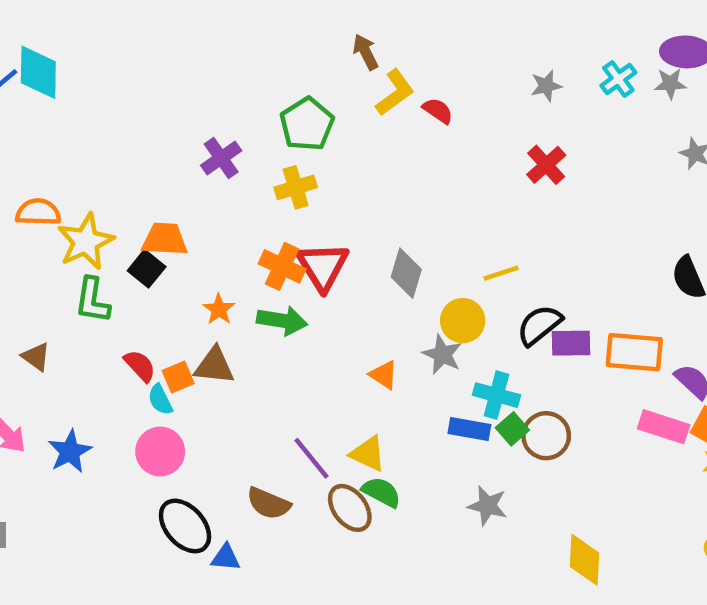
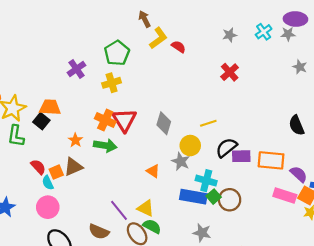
brown triangle: (214, 366) -> (73, 167), turned -30
blue rectangle: (469, 429) -> (193, 197), size x1.4

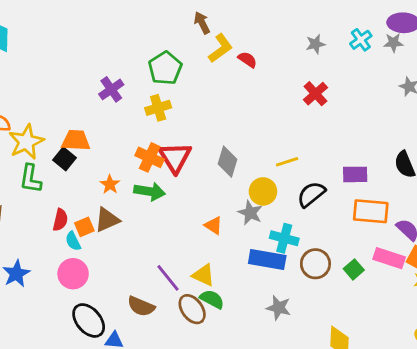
purple rectangle: (241, 156) -> (355, 174), moved
red semicircle: (38, 167) -> (60, 220), turned 56
green square: (214, 197) -> (354, 269), moved

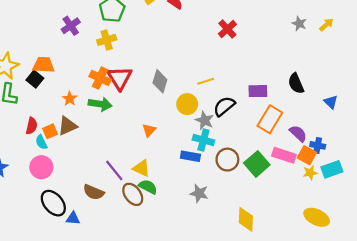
orange rectangle: (371, 211) -> (270, 119), turned -64
gray star: (250, 213) -> (205, 120), moved
orange triangle: (213, 225) -> (149, 130), turned 40
blue rectangle: (267, 260) -> (190, 156), size x0.7
green square: (354, 269) -> (257, 164), size x1.6

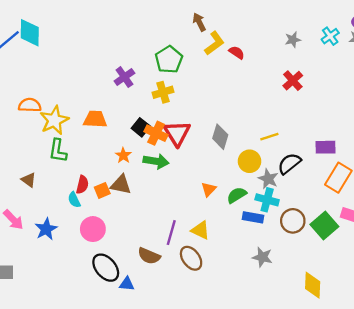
black square: (35, 79) -> (141, 127), moved
brown triangle: (67, 126) -> (121, 185), turned 36
cyan semicircle: (41, 142) -> (74, 200), moved
purple line: (114, 170) -> (171, 233), turned 55
green semicircle: (148, 187) -> (237, 195), moved, turned -60

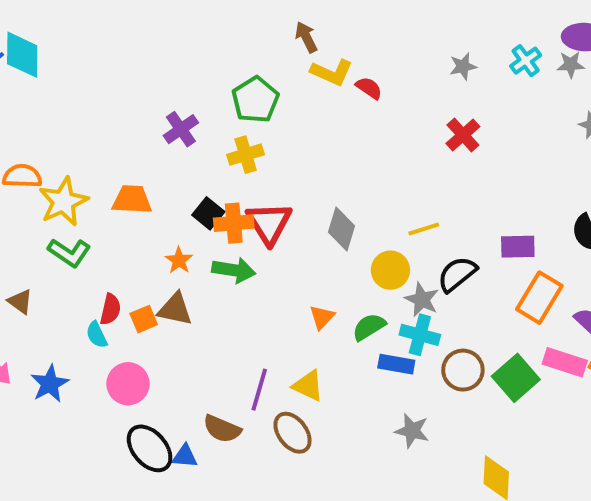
yellow L-shape: (214, 43) -> (332, 72), turned 60
orange cross: (156, 133) -> (234, 223), turned -30
green L-shape: (58, 151) -> (69, 253), turned -65
blue triangle: (127, 284) -> (185, 456), moved

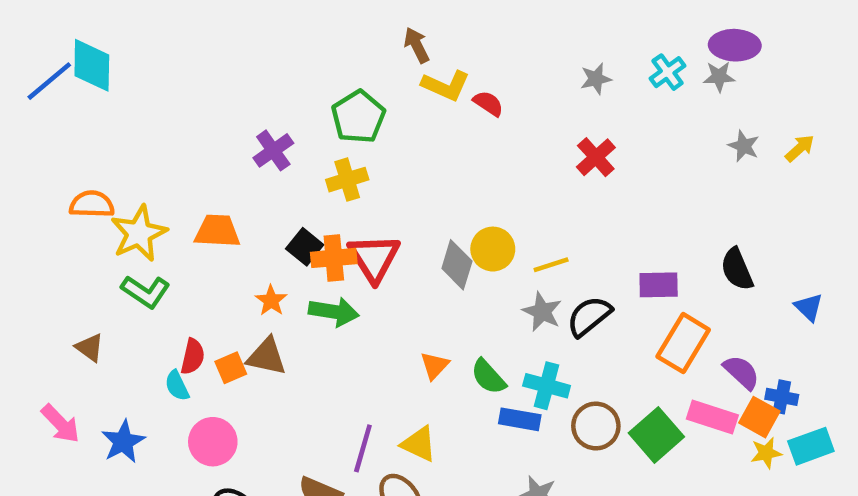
yellow circle: (390, 270) -> (493, 249), moved
gray star: (422, 300) -> (542, 312), moved
green semicircle: (369, 327) -> (488, 377), turned -100

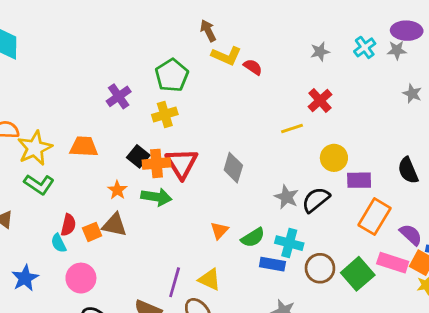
yellow circle: (493, 249) -> (334, 158), moved
yellow line: (551, 265) -> (292, 128), moved
green semicircle: (488, 377) -> (253, 238), turned -80

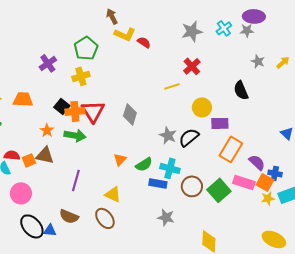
gray star: (320, 52) -> (192, 31), size x1.5
black semicircle: (408, 170) -> (241, 90), moved
red semicircle: (68, 225) -> (12, 155), turned -98
purple line: (175, 282) -> (76, 180), moved

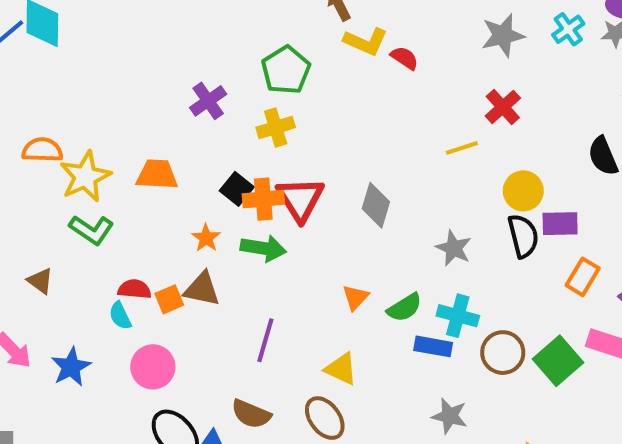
black semicircle: (189, 137) -> (523, 236), moved, turned 115
orange rectangle: (231, 149) -> (583, 277), size x0.7

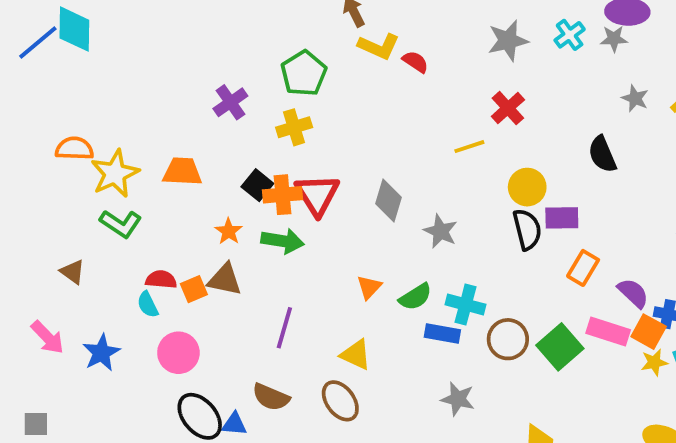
gray star: (454, 248) -> (440, 231), moved

